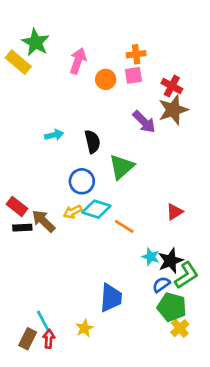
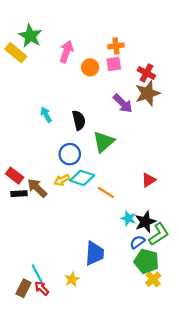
cyan arrow: (54, 135) -> (46, 115), turned -105
red arrow: (49, 339) -> (42, 288), turned -49

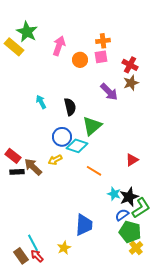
brown star: (148, 93) -> (131, 83), size x0.7
cyan diamond: (82, 178) -> (77, 146), moved
brown rectangle: (24, 288) -> (21, 256), turned -63

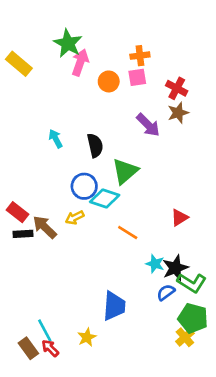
green star: (27, 32) -> (68, 43), moved
green L-shape: (141, 208) -> (192, 283), turned 65
green pentagon: (130, 232) -> (193, 318), moved

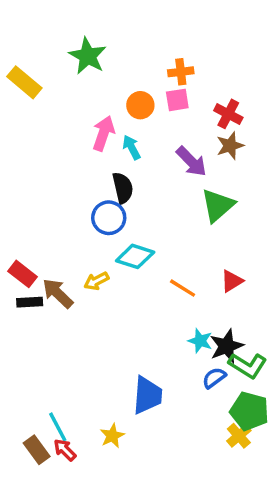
pink arrow: (80, 62) -> (103, 133), moved
cyan arrow: (56, 139) -> (132, 147), moved
green triangle: (125, 171) -> (218, 205), moved
blue circle: (84, 186) -> (109, 218), moved
orange line: (128, 233) -> (183, 288), moved

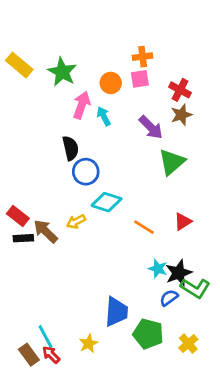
green star: (88, 56) -> (62, 72), moved
black semicircle: (123, 188) -> (70, 148), moved
green pentagon: (249, 411) -> (148, 334), moved

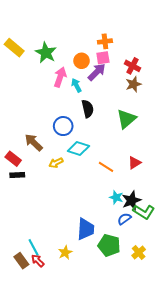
purple arrow: (151, 127) -> (97, 72), moved, turned -90
black semicircle: (70, 148) -> (88, 109), moved
brown arrow: (46, 231) -> (34, 142), moved

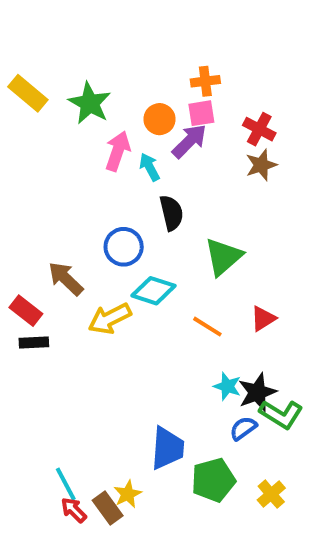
green triangle: (126, 119) -> (223, 257), moved
yellow arrow: (56, 163) -> (110, 319), size x1.5
green pentagon: (109, 245) -> (213, 480), turned -30
brown rectangle: (21, 261) -> (108, 508), moved

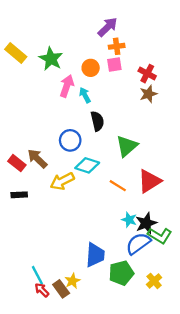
purple arrow: (189, 141) -> (108, 27), moved
red rectangle: (26, 311) -> (17, 163), moved
red triangle: (263, 319) -> (150, 181), size x1.6
blue semicircle: (243, 428) -> (138, 244), size x1.6

